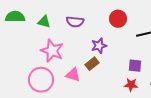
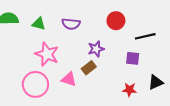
purple square: (135, 66) -> (133, 58), moved

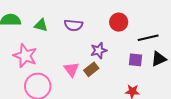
pink star: (47, 54) -> (25, 56), moved
pink triangle: (69, 79) -> (71, 69), moved, turned 35
black triangle: (156, 82) -> (159, 59), moved

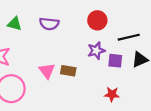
purple star: (99, 50) -> (96, 51), moved
brown rectangle: (91, 69) -> (68, 71), turned 48

